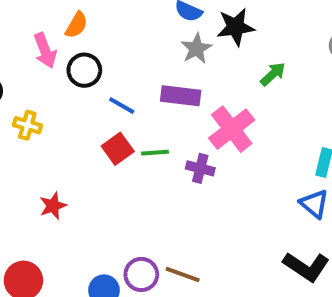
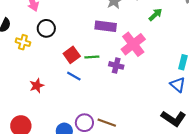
black circle: (84, 70) -> (46, 28), moved
blue line: (122, 106) -> (74, 76), moved

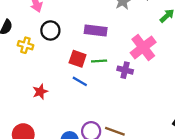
purple rectangle: (106, 26) -> (96, 30), moved
red square: (72, 55) -> (78, 59), turned -35

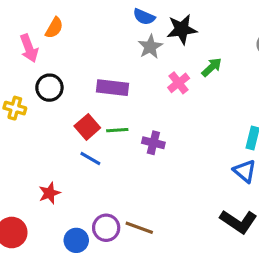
pink cross: (143, 47) -> (179, 83), moved, size x0.6
red square: (78, 59) -> (87, 127), turned 30
red star: (40, 92) -> (49, 193), moved

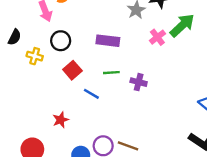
green arrow: (212, 67) -> (182, 25), size x1.6
red square: (87, 127) -> (72, 70), moved

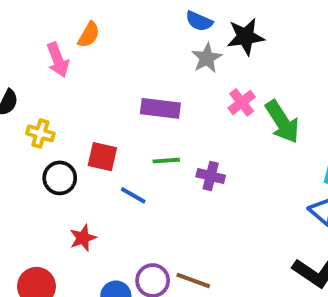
green arrow: (182, 25) -> (282, 122), moved, turned 100
black circle: (61, 41) -> (60, 178), moved
red square: (72, 70) -> (102, 157), turned -36

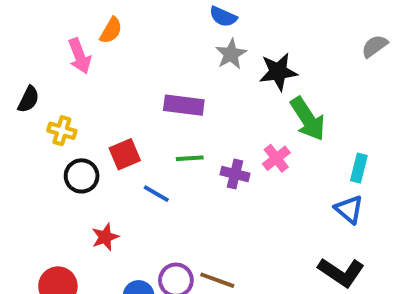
black star: (245, 37) -> (278, 72), moved
pink cross: (242, 102) -> (276, 158), moved
red square: (102, 157) -> (125, 154), turned -36

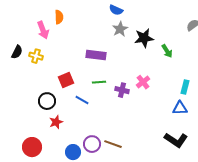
orange semicircle: (111, 30) -> (59, 17), turned -32
green arrow: (308, 119) -> (167, 51), moved, size x0.6
yellow cross: (62, 131) -> (36, 56), moved
black circle: (82, 176) -> (47, 101), moved
blue triangle: (349, 209) -> (180, 108), turned -42

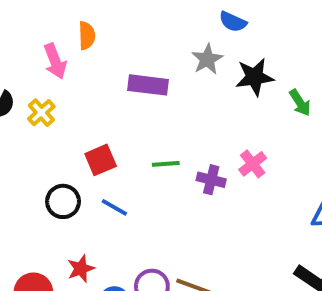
blue semicircle: (116, 10) -> (233, 22), moved
purple rectangle: (96, 55) -> (148, 85), moved
yellow cross: (36, 56) -> (41, 113), turned 32
blue line: (82, 100) -> (114, 207), moved
red star: (56, 122) -> (81, 269), moved

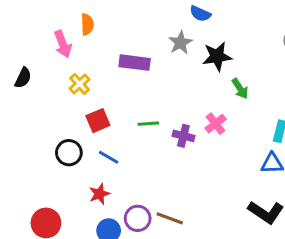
green arrow: (300, 103) -> (240, 89), moved
yellow cross: (41, 113) -> (80, 84), moved
red star: (81, 269) -> (99, 194), moved

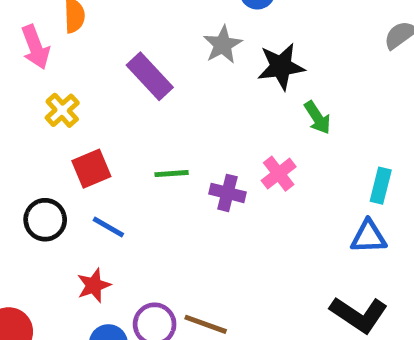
purple rectangle: (135, 63) -> (150, 76), turned 40

